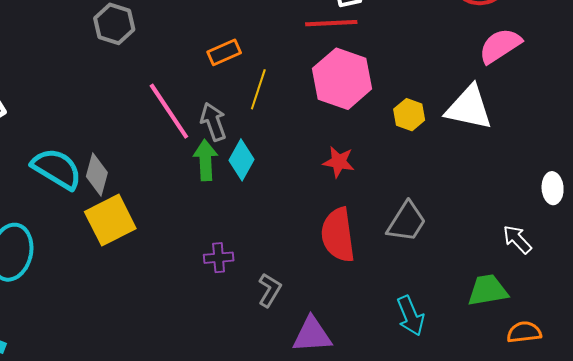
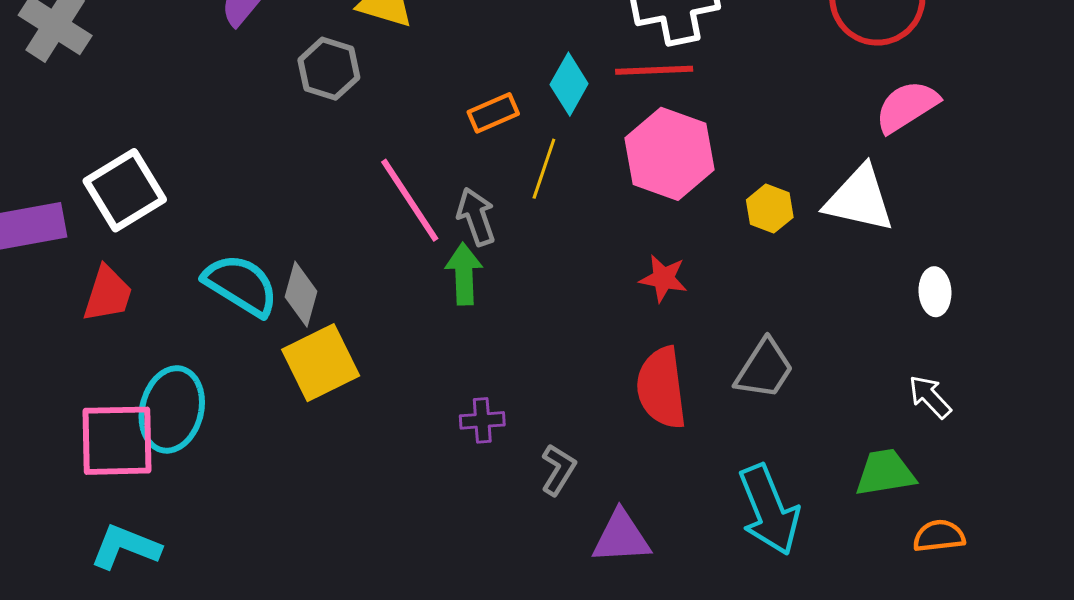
cyan diamond: (242, 160) -> (569, 84), moved
white ellipse: (553, 188) -> (935, 292), moved
cyan arrow: (410, 316) -> (769, 510), size x1.5

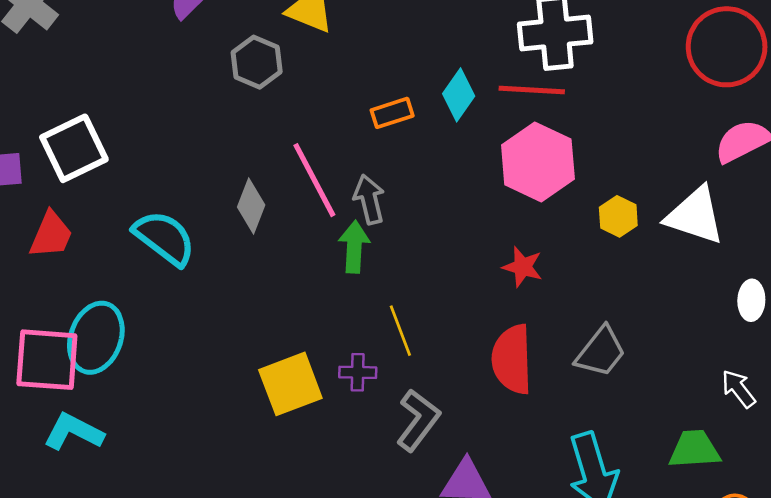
yellow line: (544, 169) -> (400, 331), moved, turned -45
gray diamond: (301, 294) -> (251, 206), moved
yellow square: (321, 363) -> (290, 384), moved
gray L-shape: (558, 470) -> (418, 420), size x1.4
cyan L-shape: (125, 547) -> (74, 432), moved

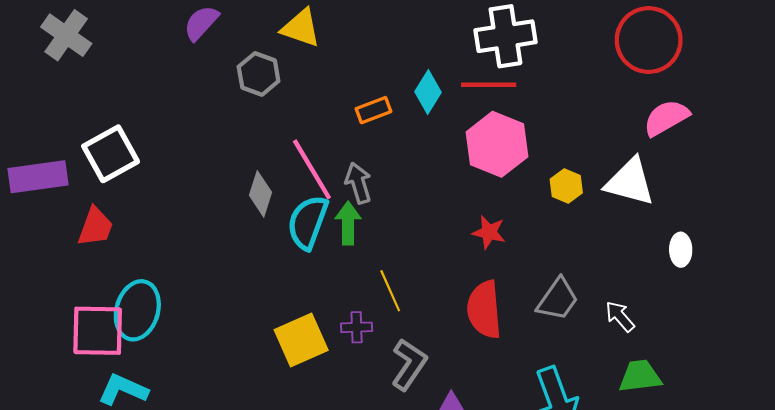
cyan semicircle: (164, 238) -> (308, 222), moved, turned -104
white arrow: (738, 389) -> (620, 316), moved

